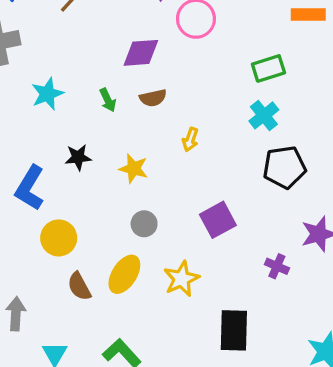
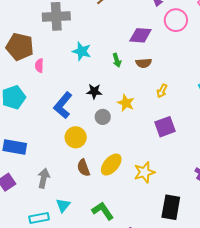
cyan star: (47, 94) -> (82, 51), turned 30
purple square: (218, 220) -> (165, 127), moved
gray circle: (144, 224) -> (103, 117), moved

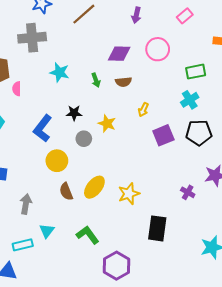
pink circle: (176, 20) -> (158, 49), moved
purple square: (165, 127) -> (163, 135), moved

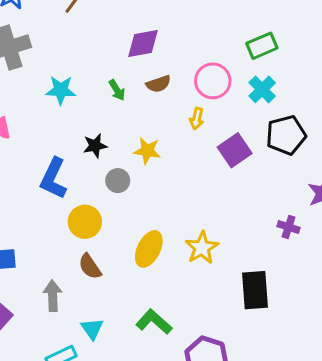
pink circle: (158, 49) -> (213, 81), moved
brown semicircle: (66, 192) -> (90, 266), moved

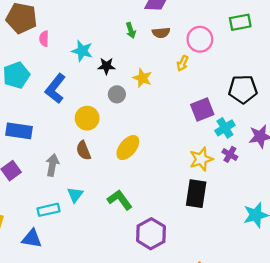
cyan cross: (262, 89) -> (225, 128), moved
cyan star: (61, 90) -> (82, 51), moved
purple square: (235, 150) -> (202, 110), moved
blue L-shape: (53, 178) -> (55, 89), moved
yellow star: (202, 248) -> (201, 159), moved

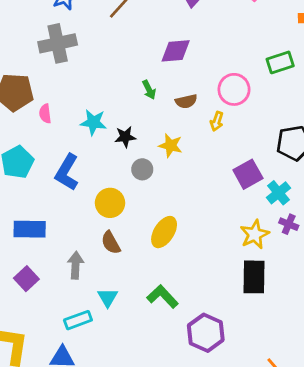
brown semicircle: (161, 33) -> (186, 101), moved

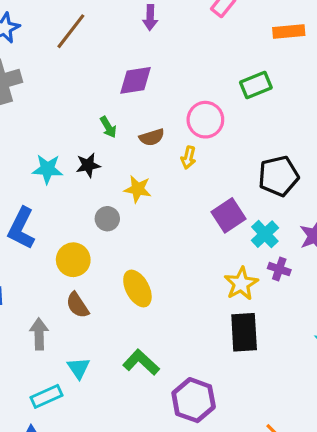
black star: (125, 137) -> (88, 165), moved
yellow ellipse: (164, 232) -> (137, 289), turned -56

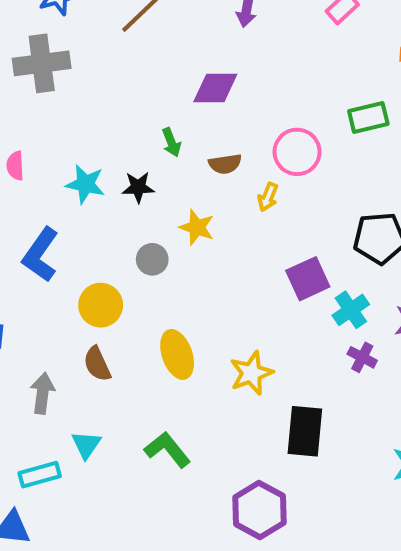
yellow star: (241, 284) -> (251, 373), moved
purple hexagon: (194, 400) -> (259, 510), moved

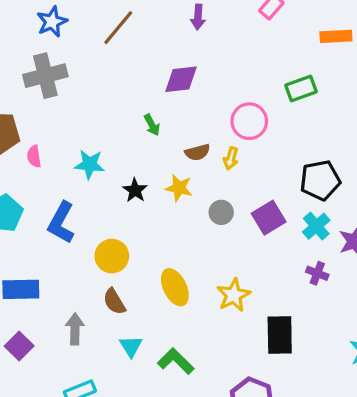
brown semicircle: (225, 164) -> (197, 152), moved
black star: (138, 187) -> (135, 190), moved, turned -30
gray circle: (152, 259) -> (221, 212), moved
cyan cross: (351, 310) -> (316, 226), moved
cyan triangle: (86, 445) -> (131, 346), moved

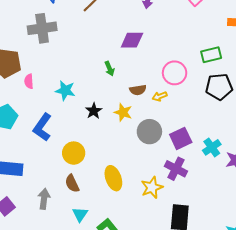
yellow arrow: (231, 158) -> (160, 96), turned 48
black pentagon: (320, 180) -> (219, 87), moved
gray circle: (221, 212) -> (149, 132), size x1.5
purple cross: (317, 273) -> (176, 169), moved, size x1.5

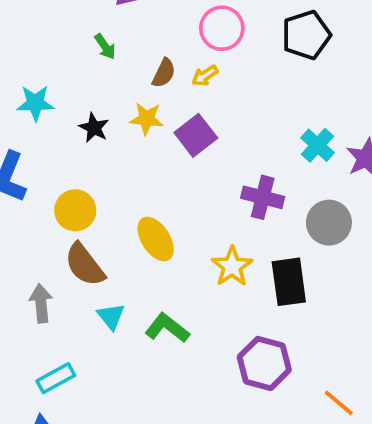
brown semicircle: (138, 90) -> (164, 73), turned -42
gray circle: (149, 132) -> (329, 223), moved
purple square: (181, 138) -> (196, 135), moved
brown semicircle: (72, 183) -> (85, 265), size x1.4
yellow star: (152, 187) -> (232, 266), moved

